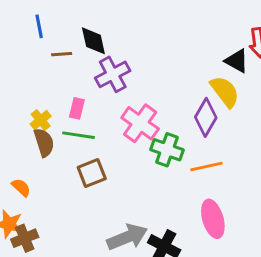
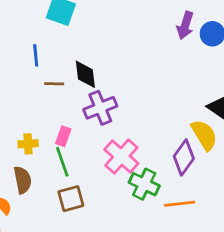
yellow cross: (41, 120) -> (28, 144), turned 30
green line: (79, 135) -> (62, 162), turned 56
brown semicircle: (44, 142) -> (23, 180), moved

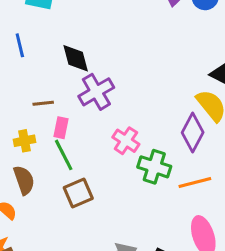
brown line: (54, 84) -> (43, 103), moved
pink cross: (121, 156) -> (126, 141), size x0.7

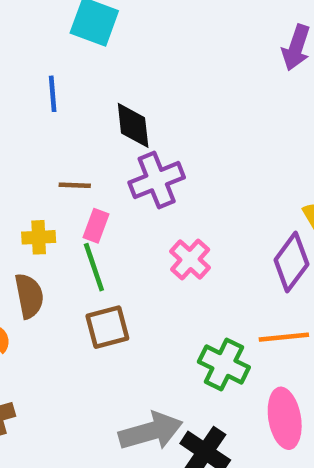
green cross: (154, 167) -> (224, 364), moved

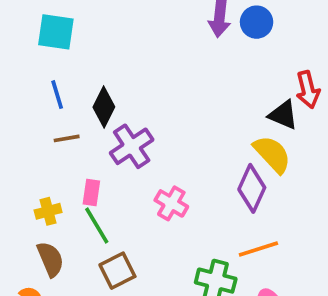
blue line: (53, 94) -> (57, 95), moved
black diamond: (133, 125) -> (104, 107), turned 45
brown line: (75, 185) -> (67, 138), moved

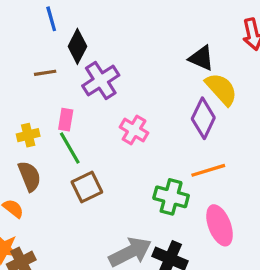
blue line: (57, 95) -> (51, 19), moved
black triangle: (283, 115) -> (201, 58), moved

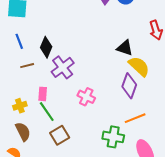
blue line: (51, 19) -> (19, 41), moved

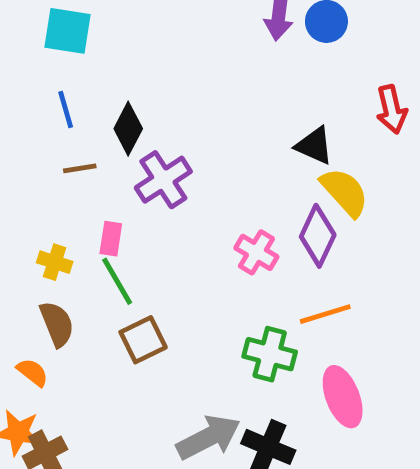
pink cross: (86, 97) -> (256, 252), moved
yellow cross: (20, 106) -> (55, 262), turned 32

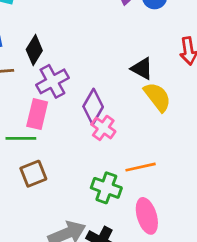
purple diamond: (318, 236) -> (93, 107), moved
pink rectangle: (111, 239) -> (37, 114), moved, size x1.5
green line: (117, 281) -> (21, 138), turned -64

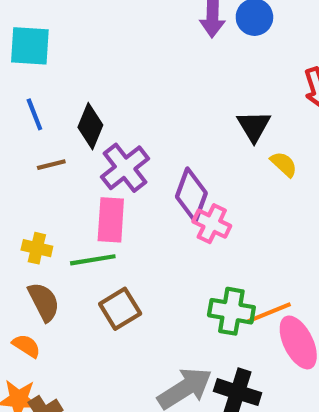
black triangle: (142, 68) -> (254, 126), turned 40
yellow semicircle: (157, 97) -> (284, 164), size x0.6
orange line: (141, 167) -> (269, 313), moved

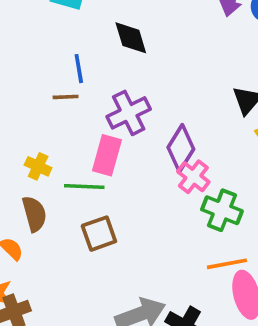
blue line: (34, 114) -> (79, 69), moved
black diamond: (90, 126) -> (131, 38), moved, turned -51
green cross: (231, 311) -> (222, 210), moved

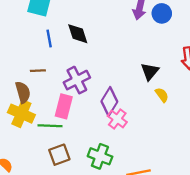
blue line: (79, 69) -> (49, 39), moved
yellow cross: (38, 166) -> (21, 114), size x1.6
green cross: (222, 210) -> (100, 156), moved
brown semicircle: (34, 214) -> (23, 92), moved

